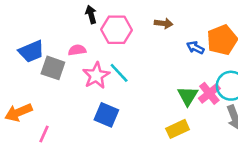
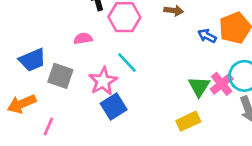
blue trapezoid: (31, 51) -> (32, 60), moved
gray square: (53, 68) -> (60, 76), moved
pink star: (96, 76) -> (103, 81), moved
blue square: (106, 115) -> (114, 107), turned 35

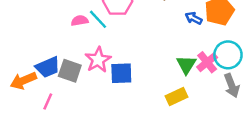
blue trapezoid: (32, 60) -> (48, 67), moved
cyan line: (127, 63) -> (98, 19), moved
gray square: (60, 76) -> (70, 71), moved
blue square: (114, 107) -> (121, 73), moved, turned 30

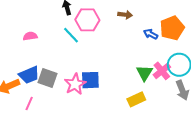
pink semicircle: (80, 21) -> (30, 36), moved
pink star: (98, 60) -> (75, 84), moved

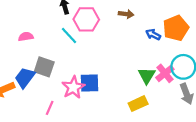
blue trapezoid: (29, 75) -> (25, 78), turned 150
gray square: (48, 78) -> (44, 67), moved
pink line: (29, 104) -> (50, 108), moved

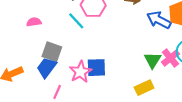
blue arrow: (153, 35) -> (159, 20), size x1.6
blue trapezoid: (25, 78) -> (47, 68), moved

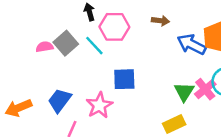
gray square: (52, 52) -> (66, 43), moved, turned 30
blue square: (96, 68) -> (124, 79), moved

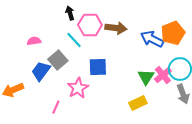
brown arrow: (160, 21) -> (116, 28), moved, size x1.5
gray square: (66, 43) -> (58, 60), moved
blue trapezoid: (60, 100) -> (41, 71), moved

